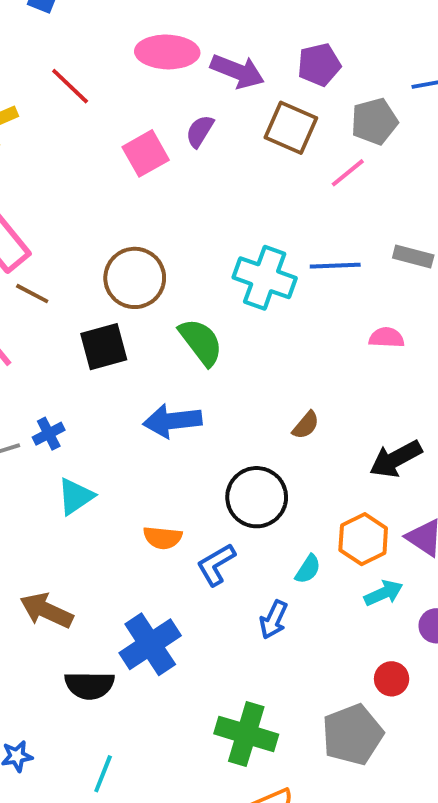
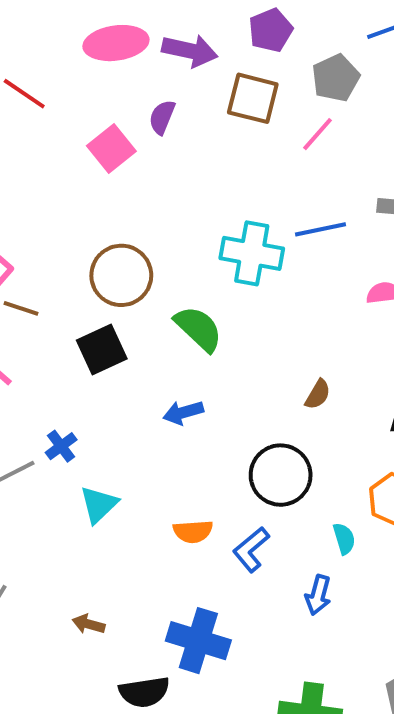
blue arrow: (172, 421) -> (183, 413), size x0.7
cyan semicircle: (308, 569) -> (344, 539), turned -40
brown arrow: (46, 611) -> (89, 624), size x0.6
blue cross: (150, 644) -> (198, 641), turned -30

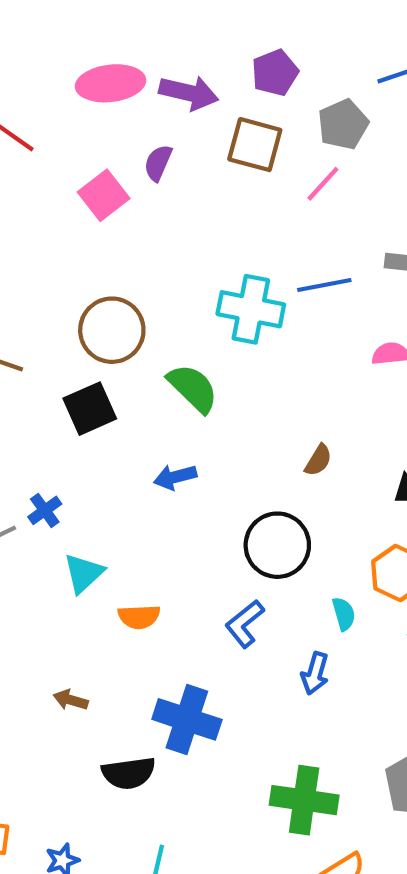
orange semicircle: (193, 531) -> (139, 617), moved

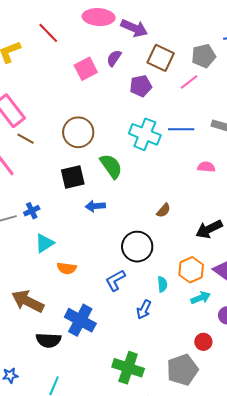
purple pentagon: (275, 73) -> (141, 86), moved
black square: (90, 409) -> (73, 177), moved
brown arrow: (71, 700) -> (28, 301), size x2.0

